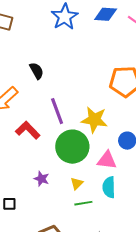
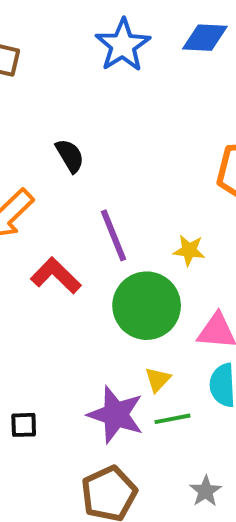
yellow star: (94, 120) -> (189, 250), size x0.6
purple star: (42, 179) -> (116, 415), moved, size x1.8

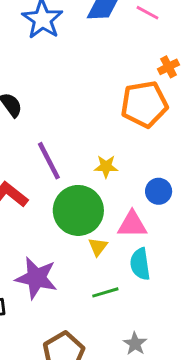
yellow triangle: (158, 379) -> (98, 247), moved
purple star: (116, 415) -> (36, 278), moved

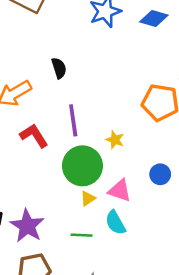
blue circle: (159, 191) -> (160, 174), moved
cyan semicircle: (140, 264) -> (115, 223), turned -40
purple star: (36, 278) -> (27, 226), moved

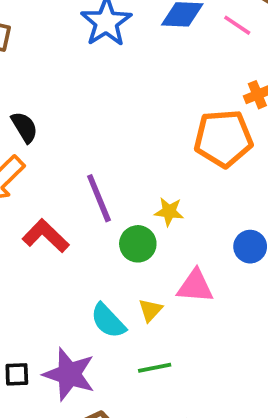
black semicircle: (59, 68) -> (24, 127), moved
green circle: (82, 166) -> (138, 244), moved, size x0.6
cyan semicircle: (115, 223) -> (108, 321), moved

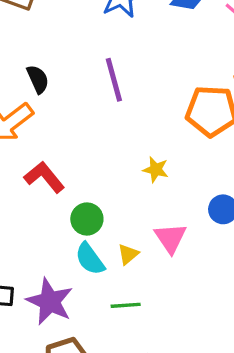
purple line: (99, 198) -> (114, 80), moved
green circle: (138, 244) -> (87, 219), moved
pink triangle: (195, 286) -> (170, 238), turned 44

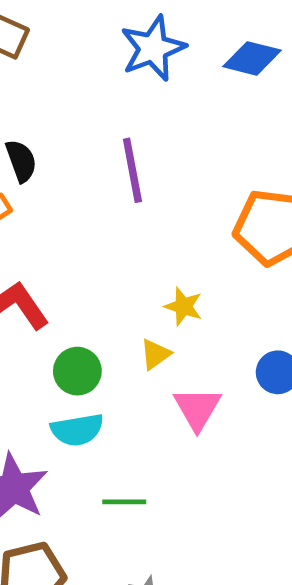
yellow triangle: (128, 254) -> (155, 354), moved
cyan semicircle: (90, 259) -> (77, 430), turned -68

